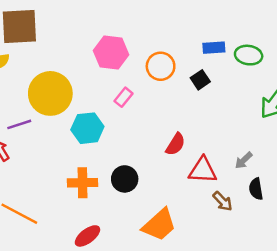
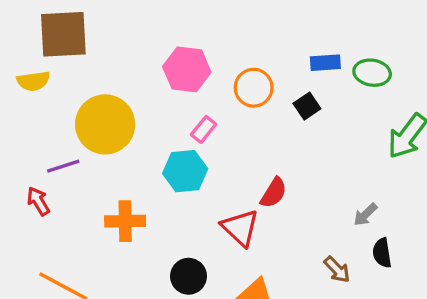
cyan hexagon: (87, 128) -> (185, 171), moved
red triangle: (203, 170) -> (240, 228), moved, turned 40
black circle: (125, 179) -> (189, 276), moved
orange cross: (83, 183) -> (125, 221), moved

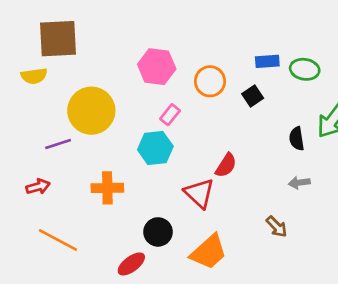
red arrow: (38, 201) -> (38, 187), moved, turned 105
gray arrow: (365, 214) -> (299, 183), turned 36
black semicircle: (382, 253) -> (297, 139), moved

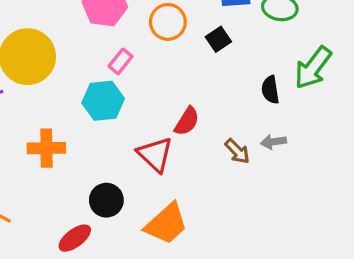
brown arrow: (277, 227) -> (237, 151), moved

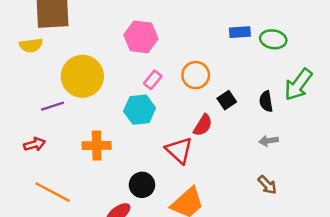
orange circle: (168, 22) -> (196, 75), moved
black square: (218, 39) -> (227, 100), moved
brown arrow: (237, 151) -> (267, 185), moved

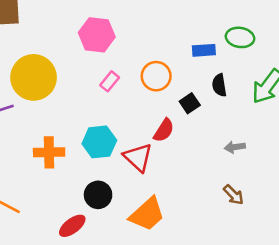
blue rectangle: (240, 32) -> (204, 50), moved
black semicircle: (266, 101) -> (219, 85), moved
cyan hexagon: (140, 110) -> (99, 142), moved

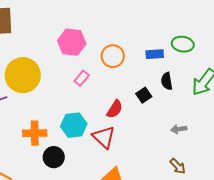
orange circle: (156, 76) -> (113, 56), moved
red semicircle: (164, 130) -> (115, 109), moved
black circle: (98, 195) -> (54, 157), moved

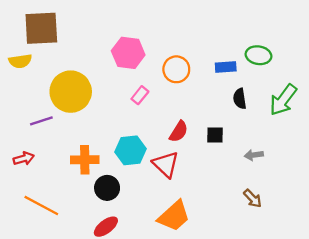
black square: (144, 95) -> (215, 135), moved, turned 35

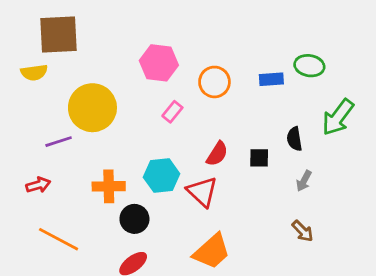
black semicircle: (240, 99) -> (294, 139), moved
gray arrow: (254, 155) -> (304, 181), turned -54

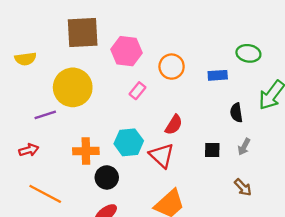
brown square: (59, 34) -> (83, 32), moved
blue rectangle: (271, 79) -> (218, 75), moved
black square: (259, 158) -> (212, 150), moved

